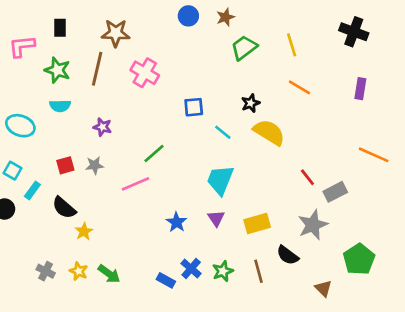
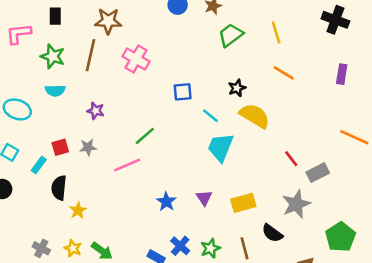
cyan trapezoid: (220, 180) -> (221, 147), moved
cyan rectangle: (32, 190) -> (39, 165), moved
black semicircle: (64, 208) -> (59, 188), turned 55

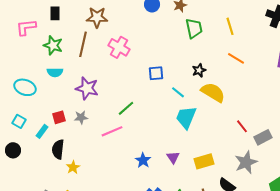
green trapezoid: (231, 35) -> (194, 28), turned 115
purple star: (96, 111) -> (87, 88), size x1.6

